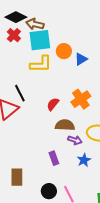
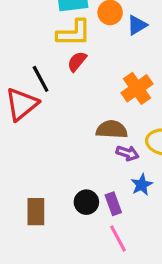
red semicircle: (53, 104) -> (77, 61), moved
purple rectangle: (54, 158) -> (113, 204), moved
black circle: (49, 191) -> (86, 202), moved

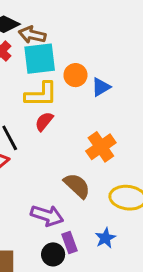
brown semicircle: (112, 129) -> (77, 186), turned 40
purple arrow: (127, 153) -> (47, 216), moved, size x1.5
purple rectangle: (113, 204) -> (70, 242), moved

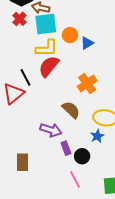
red semicircle: (44, 121) -> (49, 66), size x1.6
blue star: (105, 238) -> (97, 136), moved
black circle: (53, 254) -> (82, 156), moved

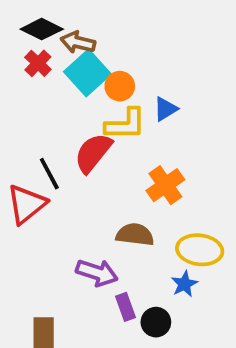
cyan square: (46, 24) -> (87, 73), turned -35
orange circle: (70, 35) -> (120, 86), moved
yellow L-shape: (47, 48) -> (125, 124), moved
brown semicircle: (71, 110) -> (135, 235), turned -36

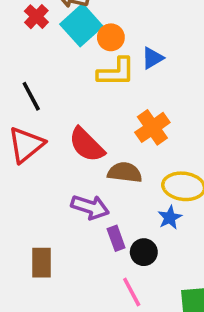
red semicircle: (93, 153) -> (87, 145), moved, turned -84
black line: (49, 174) -> (31, 96), moved

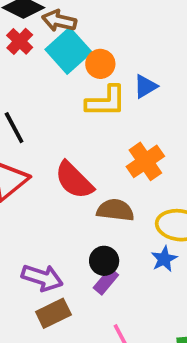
purple arrow: (90, 207) -> (42, 278), moved
purple rectangle: (116, 238) -> (106, 281), turned 60
black circle: (144, 252) -> (104, 261), moved
brown rectangle: (42, 263) -> (53, 313), moved, turned 64

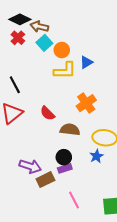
cyan square: (68, 51) -> (44, 43), size x0.7
red semicircle: (74, 180) -> (47, 113), size x0.7
purple rectangle: (106, 281) -> (65, 168), turned 32
brown rectangle: (53, 313) -> (45, 180), moved

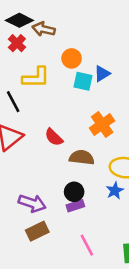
cyan square: (44, 43) -> (83, 81), moved, turned -35
yellow L-shape: (65, 70) -> (36, 77), moved
brown rectangle: (45, 180) -> (37, 231), moved

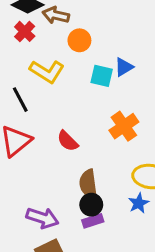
orange circle: (72, 58) -> (79, 40), moved
yellow L-shape: (36, 77) -> (47, 71), turned 32
brown semicircle: (82, 157) -> (88, 184), moved, turned -105

